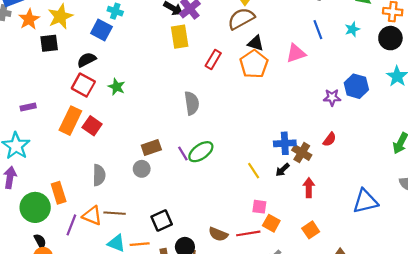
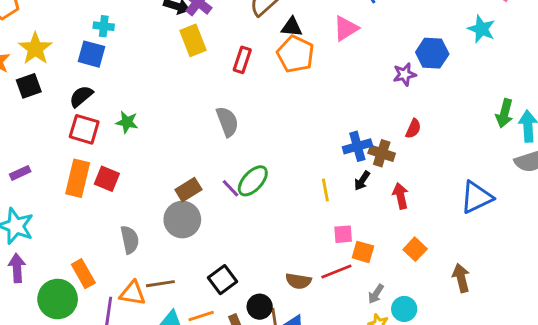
gray circle: (142, 169) -> (182, 220), size x1.6
yellow line: (254, 171) -> (325, 190), turned 35

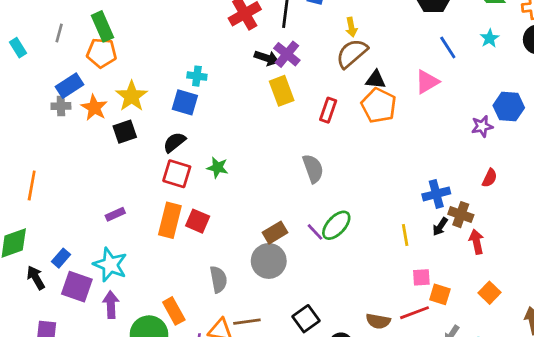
brown cross: (382, 153) -> (461, 215), moved

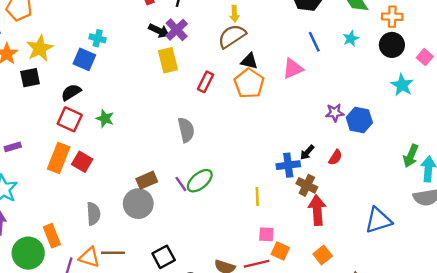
blue hexagon: (509, 107) -> (359, 120), moved
black arrow: (440, 227) -> (307, 152), moved
red arrow: (476, 242) -> (317, 210), size x1.4

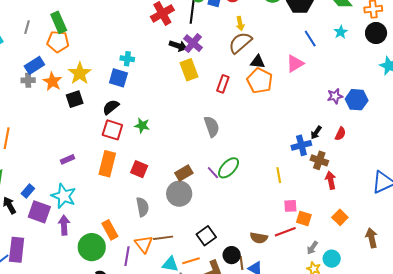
red square: (82, 162) -> (139, 169), moved
red arrow: (317, 210) -> (331, 180), size x0.7
orange triangle: (89, 257) -> (144, 244), turned 42

